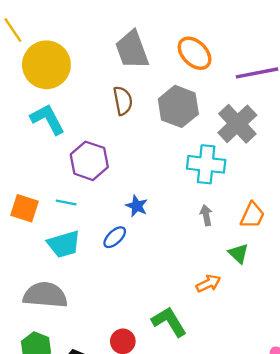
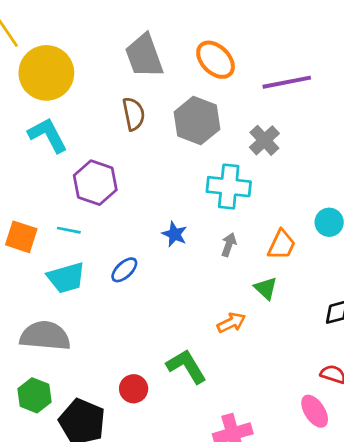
gray cross: (237, 124) -> (264, 140), size x0.7
blue star: (137, 206) -> (175, 234), moved
gray arrow: (206, 215) -> (229, 245), turned 30

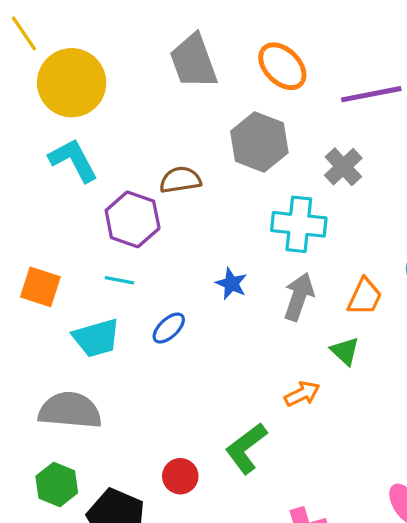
brown semicircle: (134, 114) -> (180, 180), moved, turned -88
cyan line: (69, 230) -> (119, 280), moved
gray arrow: (229, 245) -> (299, 297), size x1.6
green L-shape: (186, 366) -> (246, 448), turned -96

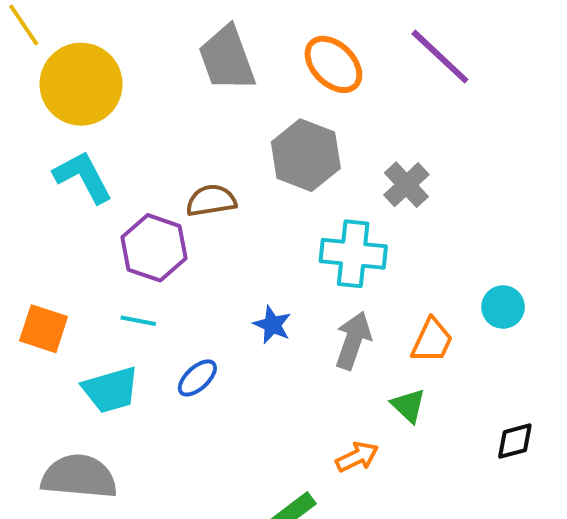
purple line: (371, 94) -> (440, 57), moved, turned 54

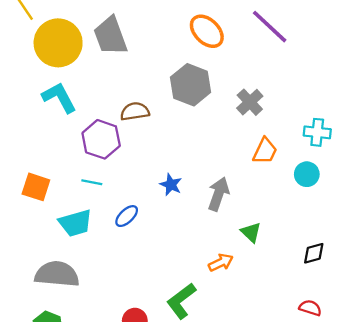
gray trapezoid: (227, 59) -> (110, 36), moved
cyan cross: (353, 254) -> (317, 132), moved, size x0.7
orange trapezoid: (432, 341) -> (265, 151), moved

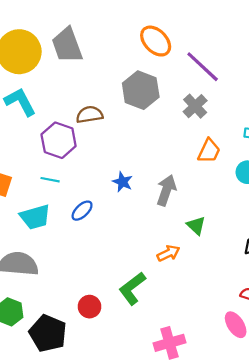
purple line: (270, 27) -> (203, 67), moved

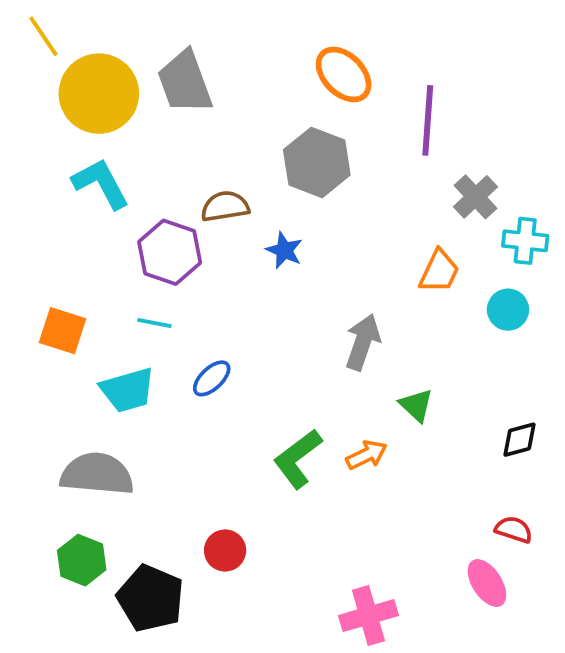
purple line: (203, 67) -> (428, 120), turned 51
gray cross: (195, 106) -> (475, 197), moved
blue star: (123, 182) -> (284, 250), moved
green L-shape: (132, 288) -> (298, 459), moved

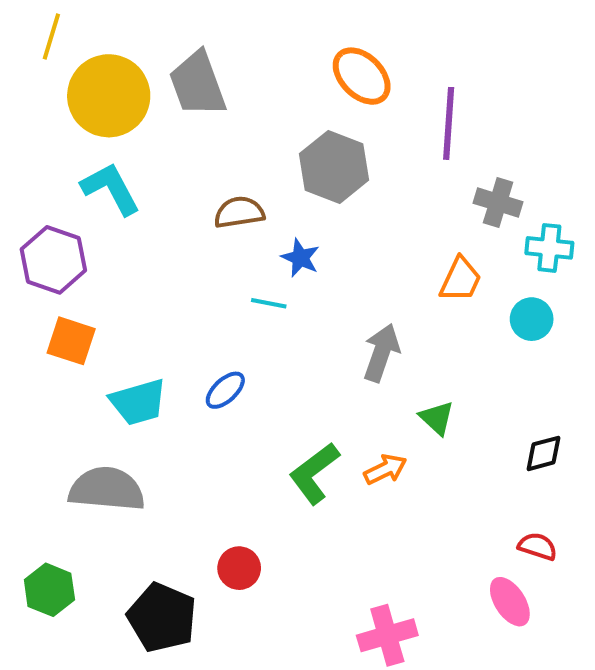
yellow line: (43, 36) -> (51, 36), turned 51
gray cross: (475, 197) -> (498, 202), turned -30
purple hexagon: (170, 252) -> (53, 260), moved
cyan line: (154, 323) -> (269, 303), moved
green hexagon: (82, 560) -> (49, 590), moved

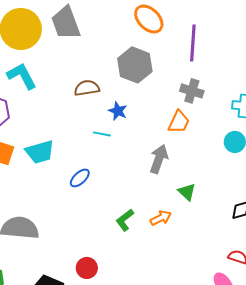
gray cross: (498, 202) -> (192, 91), moved
orange trapezoid: (460, 280) -> (179, 122), moved
cyan trapezoid: (138, 402) -> (40, 152), moved
green L-shape: (314, 473) -> (125, 220), size x0.7

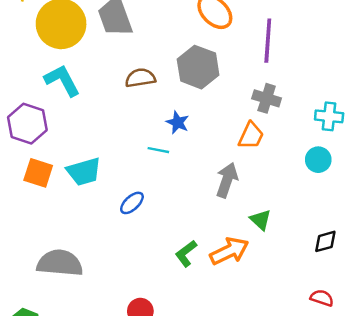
brown semicircle: (87, 88) -> (140, 78), moved
orange arrow: (161, 218) -> (229, 251), size x1.5

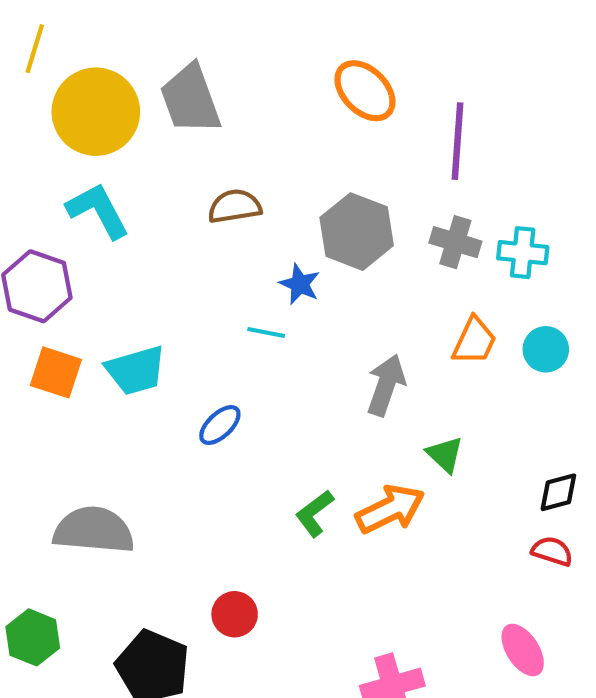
gray hexagon: (198, 67) -> (357, 232), moved
cyan cross: (329, 116) -> (523, 253), moved
orange trapezoid: (251, 136) -> (474, 341), moved
red semicircle: (322, 298) -> (552, 551), moved

